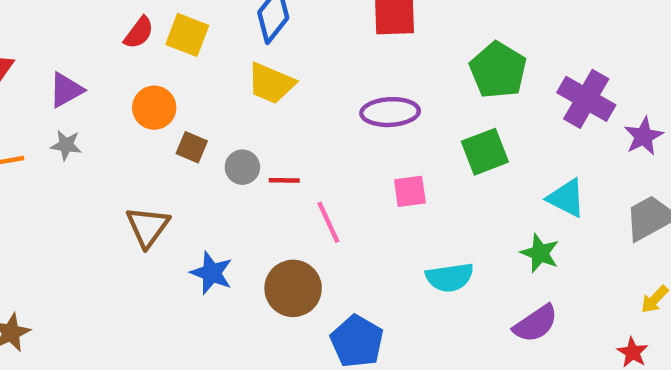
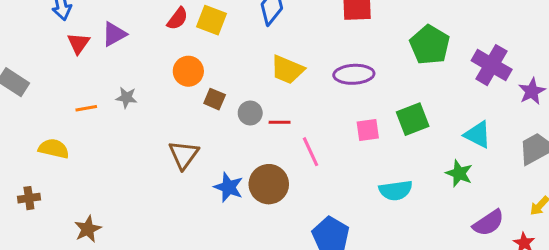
yellow trapezoid: (271, 83) -> (287, 70), moved
purple triangle: (66, 90) -> (114, 34), moved
green square: (485, 152) -> (413, 119), moved
brown circle: (293, 288) -> (269, 184), moved
purple semicircle: (536, 324) -> (488, 223), moved

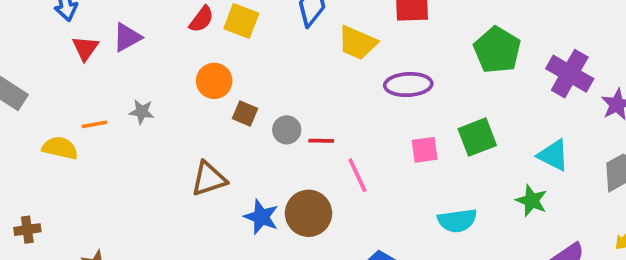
yellow trapezoid: (287, 70) -> (357, 43), moved
yellow semicircle: (54, 149) -> (60, 148), moved
brown triangle: (184, 155) -> (209, 179), turned 36

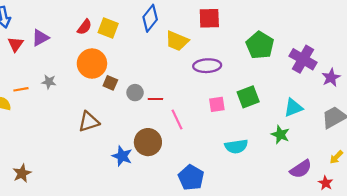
orange circle: (214, 81) -> (92, 64), size x1.4
cyan triangle: (553, 155) -> (293, 108), turned -48
blue star: (261, 217) -> (122, 156), moved

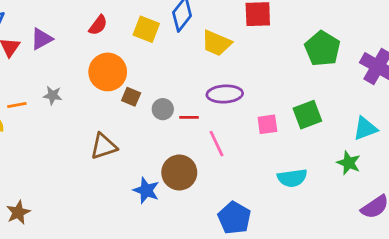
yellow square: (108, 28) -> (146, 29), moved
purple ellipse: (207, 66) -> (225, 94), moved

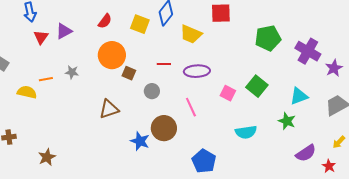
green pentagon: (323, 49) -> (268, 38), turned 30
gray circle: (163, 109) -> (152, 91), moved
green square: (307, 115) -> (257, 86), turned -30
red line: (189, 117) -> (164, 64), moved
pink square: (267, 124) -> (228, 93), turned 35

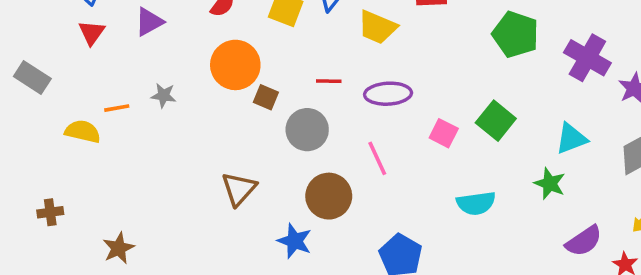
red triangle: (41, 37) -> (92, 33), moved
green pentagon: (268, 38) -> (516, 34), turned 30
gray circle: (152, 91) -> (307, 130), size x1.5
brown triangle: (109, 109) -> (239, 189), moved, turned -30
blue star: (140, 141) -> (295, 241), moved

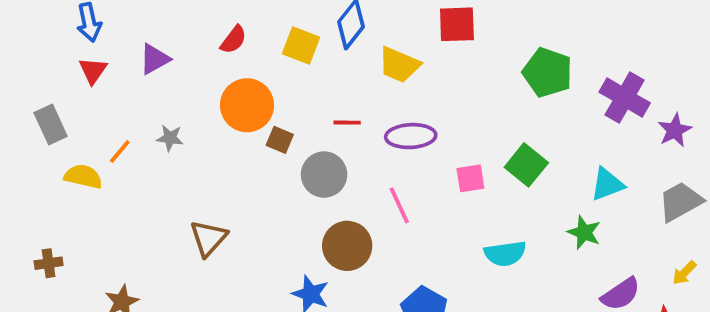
gray rectangle: (32, 78) -> (51, 124), moved, turned 32
orange line: (117, 108) -> (120, 151), turned -40
pink square: (444, 133) -> (470, 178), turned -36
brown triangle: (239, 189) -> (208, 238), moved

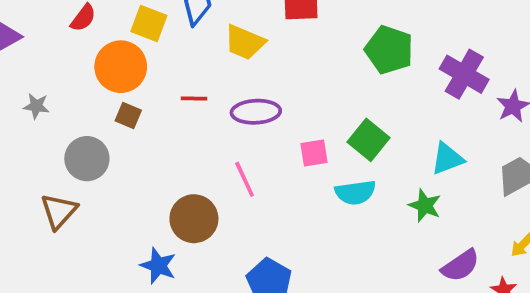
orange circle: (247, 105) -> (121, 67), moved
gray star: (170, 138) -> (36, 106), moved
gray circle: (324, 175) -> (87, 159), moved
cyan semicircle: (505, 254) -> (355, 192), moved

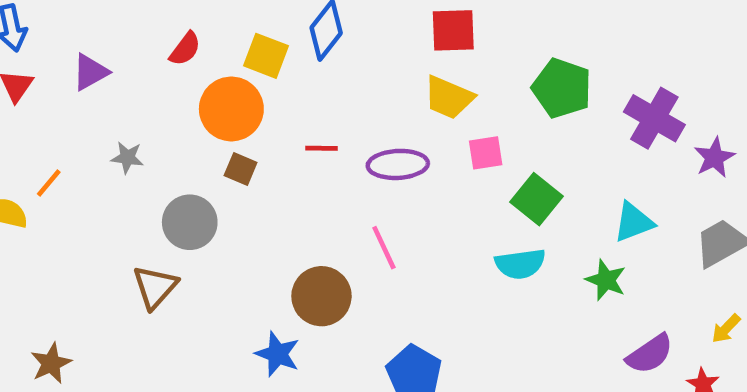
yellow trapezoid: (245, 42) -> (449, 97), moved
pink square: (314, 153) -> (486, 153), moved

